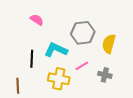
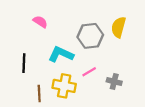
yellow semicircle: (109, 44) -> (118, 27), moved
black line: (32, 59) -> (24, 63), moved
brown line: (18, 86) -> (39, 93), moved

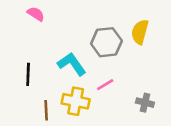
pink semicircle: (40, 22) -> (36, 14), moved
cyan L-shape: (61, 54) -> (72, 64), turned 30
gray cross: (114, 82) -> (145, 103), moved

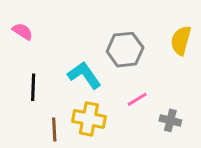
pink semicircle: (36, 14) -> (23, 31), moved
yellow semicircle: (140, 32) -> (181, 40), moved
pink line: (105, 85) -> (137, 99), moved

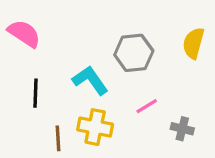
pink semicircle: (23, 31) -> (24, 33), size x1.5

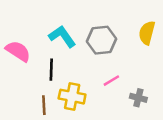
pink semicircle: (24, 33) -> (18, 51), moved
cyan L-shape: (90, 80) -> (62, 36), moved
black line: (35, 93) -> (51, 70), moved

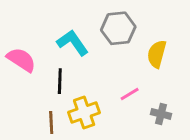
yellow semicircle: (147, 33) -> (157, 54), moved
gray hexagon: (102, 40) -> (118, 28), moved
yellow cross: (72, 97) -> (84, 112), turned -30

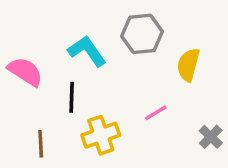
gray cross: (161, 114) -> (211, 137), moved, turned 30
brown line: (51, 122) -> (41, 144), moved

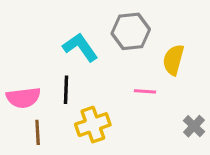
pink semicircle: (25, 72) -> (23, 98), moved, turned 140
pink line: (156, 113) -> (145, 91), moved, turned 35

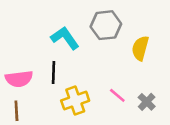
pink line: (145, 91) -> (117, 95), moved, turned 36
gray cross: (194, 126) -> (147, 102), moved
brown line: (38, 132) -> (16, 111), moved

